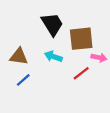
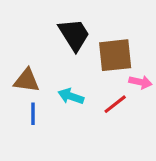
cyan arrow: (53, 56) -> (71, 96), moved
blue line: (23, 80) -> (33, 114), turned -48

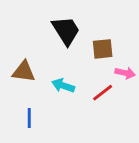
brown square: (115, 55) -> (103, 49), size x0.7
blue line: (33, 114) -> (29, 118), moved

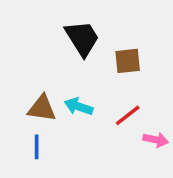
brown triangle: (24, 72) -> (42, 108), moved
pink arrow: (125, 73) -> (156, 140), moved

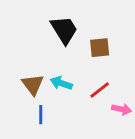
brown triangle: (42, 108) -> (33, 85), turned 45
blue line: (37, 147) -> (41, 115), moved

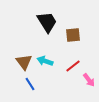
pink arrow: (122, 109) -> (89, 80), turned 40
blue line: (41, 115) -> (30, 84), turned -32

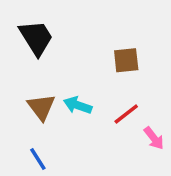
black trapezoid: (47, 22) -> (36, 38), moved
blue line: (30, 84) -> (38, 159), moved

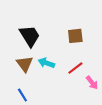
black trapezoid: (36, 38) -> (30, 36), moved

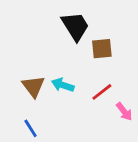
black trapezoid: (30, 36) -> (75, 26), moved

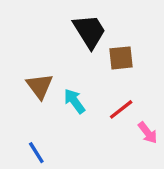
cyan arrow: (63, 85) -> (75, 101), turned 35
brown triangle: (33, 86) -> (40, 86), moved

